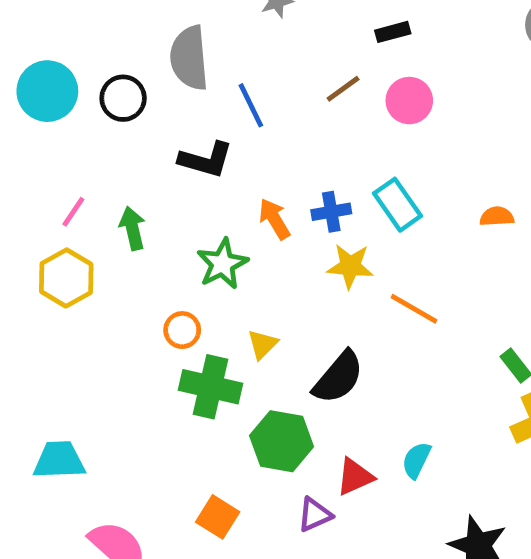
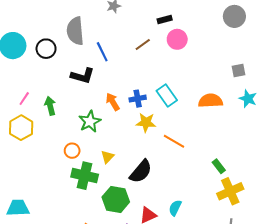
pink circle: (409, 101) -> (177, 39), moved
orange semicircle: (497, 216) -> (210, 101), size x1.6

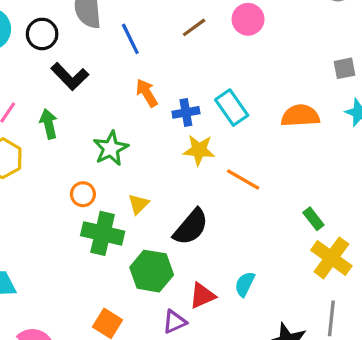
black L-shape: (82, 76) -> (70, 76), moved, turned 30
orange arrow: (113, 102) -> (147, 93), moved
yellow cross: (230, 191) -> (331, 258), turned -30

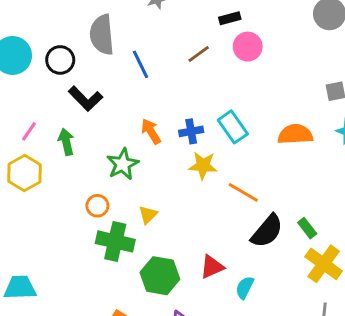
orange arrow: (147, 93) -> (151, 131), moved
black semicircle: (191, 227) -> (267, 231), moved
red triangle: (202, 296) -> (212, 267), moved

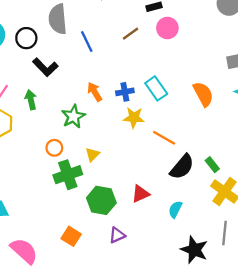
orange semicircle: (295, 134) -> (203, 94), turned 65
green cross: (115, 241) -> (68, 175), turned -32
cyan semicircle: (245, 288) -> (175, 209), moved

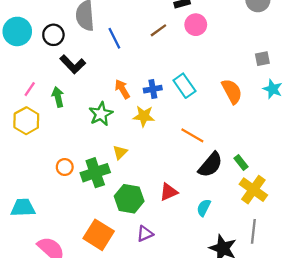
yellow star: (134, 118) -> (144, 116), moved
orange circle: (54, 148) -> (65, 167), moved
orange square: (71, 236) -> (99, 235), size x1.5

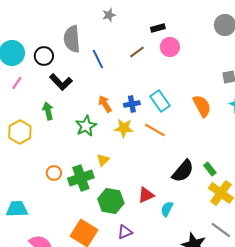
pink line: (30, 89) -> (17, 83), moved
orange line: (192, 135) -> (155, 130), moved
cyan semicircle: (204, 208) -> (167, 209), moved
gray line: (253, 231) -> (221, 230), turned -60

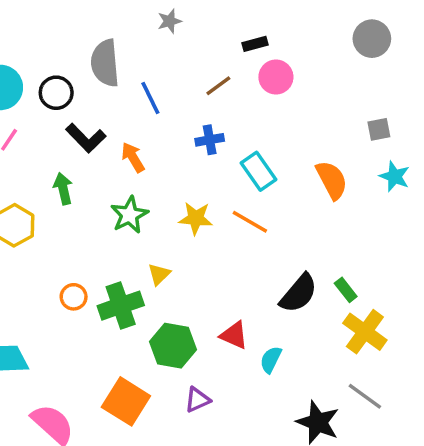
orange arrow: (105, 104) -> (133, 157), moved
blue cross: (132, 104) -> (210, 140), moved
red triangle: (146, 195) -> (234, 335), turned 48

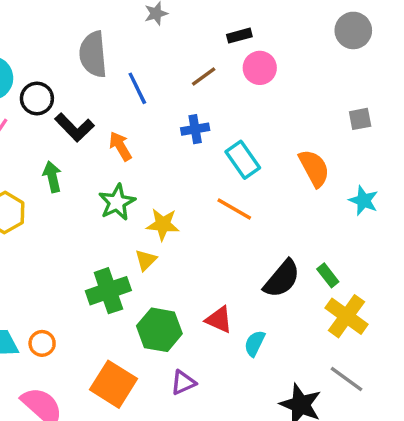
black circle: (56, 93) -> (37, 98), moved
cyan star: (395, 176) -> (363, 201), moved
yellow star: (196, 218) -> (163, 224), moved
orange circle: (74, 297) -> (42, 343), moved

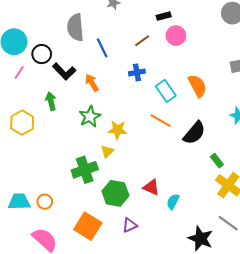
orange semicircle: (314, 168) -> (197, 86), moved
black semicircle: (282, 279) -> (194, 133), moved

